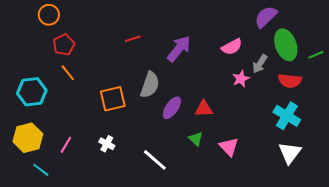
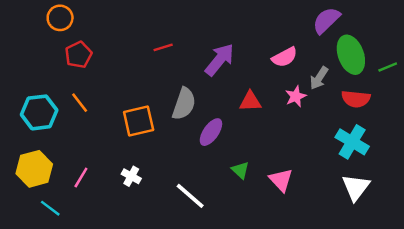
orange line: (68, 73) -> (80, 103), moved
red triangle: (204, 109) -> (250, 101), moved

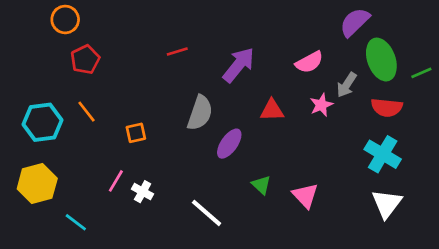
orange square: (139, 121) -> (136, 133), moved, size x0.6
pink line: (81, 177) -> (116, 181), moved
cyan line: (50, 208) -> (76, 222), moved

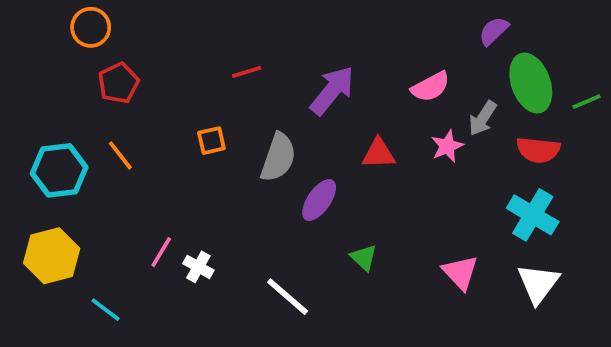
purple semicircle: (355, 22) -> (494, 31), size x0.7
orange square: (136, 133) -> (211, 141), moved
pink triangle: (305, 196) -> (460, 272), moved

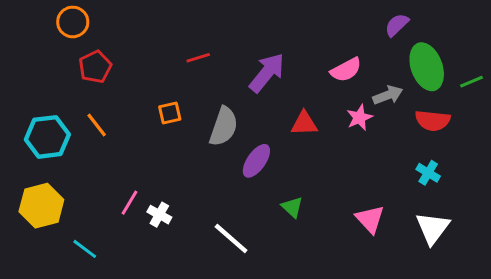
gray arrow: (483, 118) -> (388, 95), turned -144
cyan cross: (533, 215) -> (428, 173), size x0.6

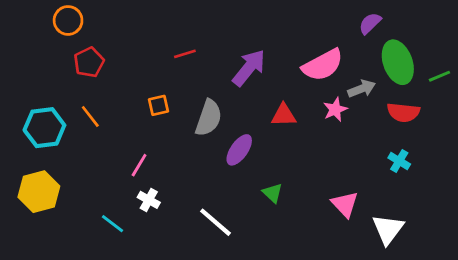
pink semicircle: (346, 70) -> (323, 65), size x1.4
pink line: (130, 203) -> (139, 165), moved
white triangle: (433, 228) -> (388, 229), moved
cyan line: (85, 249) -> (113, 224), moved

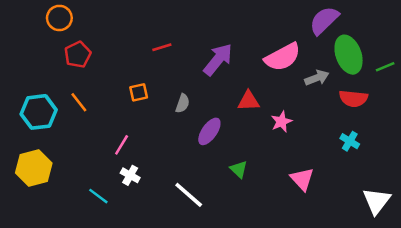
purple semicircle: (370, 23) -> (324, 20), size x1.5
pink star: (335, 110) -> (281, 122), moved
gray semicircle: (209, 118) -> (183, 103), size x0.6
white triangle: (388, 229) -> (377, 201), moved

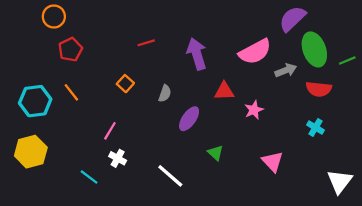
purple arrow: (218, 59) -> (197, 54), turned -56
orange square: (139, 92) -> (125, 84), turned -35

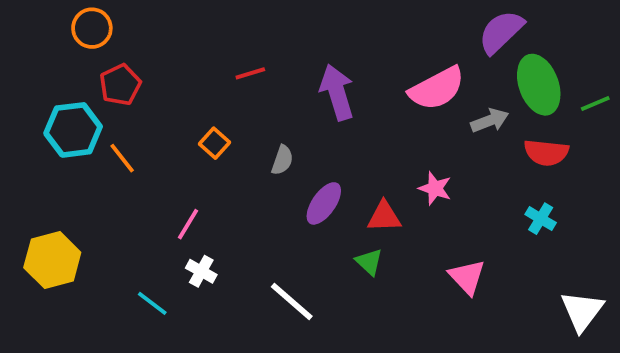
red triangle: (224, 91) -> (384, 217), moved
cyan hexagon: (35, 101) -> (73, 130), moved
pink star: (254, 110) -> (435, 188), turned -30

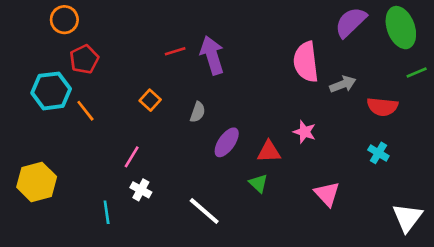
green ellipse: (539, 85) -> (401, 28), moved
pink semicircle: (437, 88) -> (306, 62), turned 111
purple arrow: (337, 92) -> (212, 55), moved
cyan line: (152, 303) -> (107, 212), turned 45

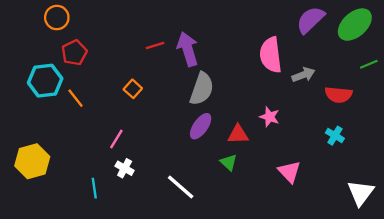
green ellipse: (401, 28) -> (355, 25), turned 68
gray semicircle: (198, 112) -> (202, 89), moved, size x1.8

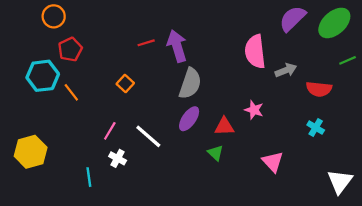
white line: (181, 187) -> (148, 136), moved

